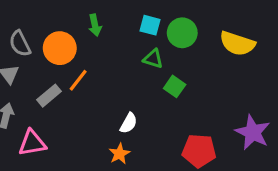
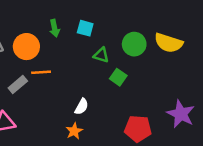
cyan square: (150, 25) -> (85, 28), moved
green circle: (182, 33) -> (134, 44), moved
orange line: (78, 80) -> (41, 72), turned 48

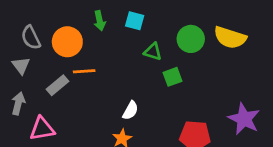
green square: (118, 77) -> (173, 77), turned 35

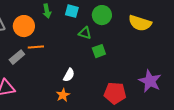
green circle: (191, 39) -> (102, 15), moved

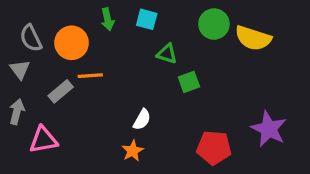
green circle: (102, 15) -> (214, 24), moved

